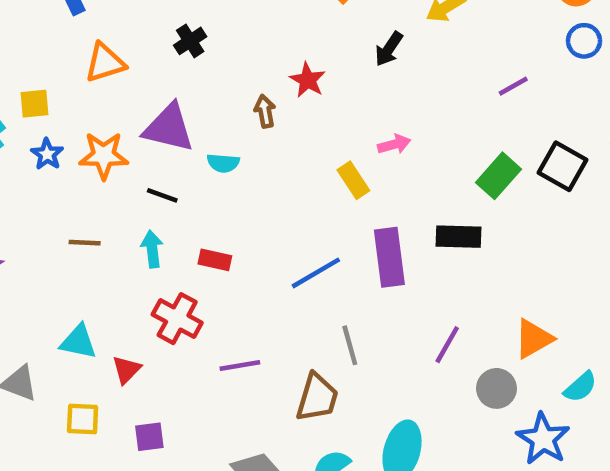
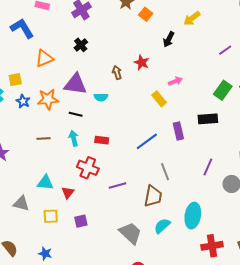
red star: (308, 80) -> (142, 62), moved
purple rectangle: (389, 257) -> (178, 131), size x0.7

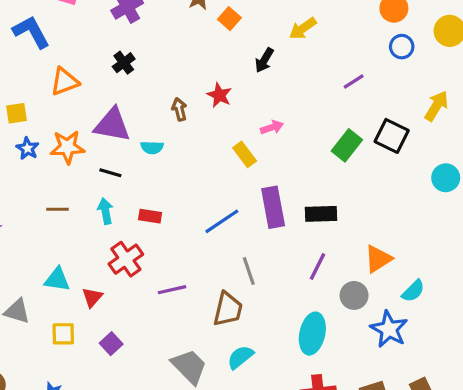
black rectangle: (208, 119) -> (321, 214), moved
purple rectangle: (178, 131) -> (273, 207), size x1.4
red cross: (88, 168) -> (126, 259), turned 30
cyan ellipse: (193, 216) -> (312, 334), moved
purple square: (81, 221) -> (111, 344), turned -32

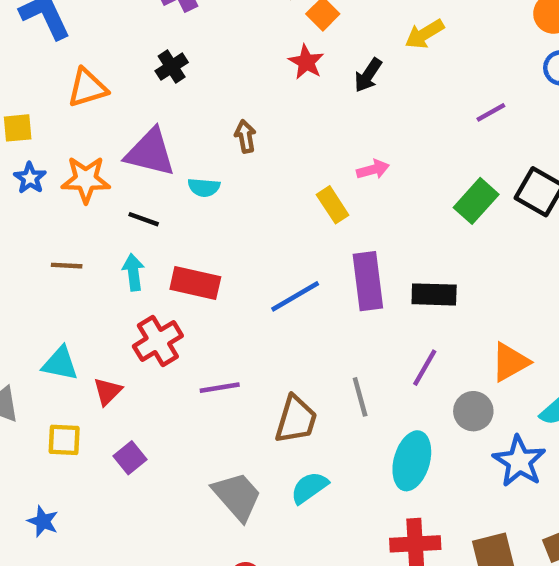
red star: (219, 95) -> (306, 62), moved
red rectangle: (150, 216) -> (195, 283), size x1.5
gray line: (249, 271) -> (360, 397), moved

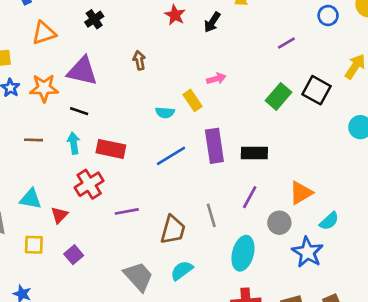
cyan semicircle: (204, 187) -> (165, 113), moved

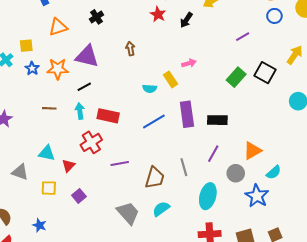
black line: (79, 111) -> (84, 87), turned -48

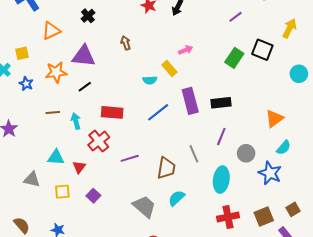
blue star: (32, 68) -> (26, 84), moved
cyan arrow: (80, 111) -> (76, 121), moved
orange triangle: (252, 151) -> (274, 119), moved

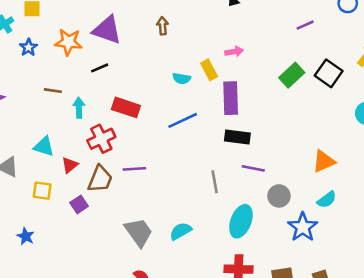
purple rectangle: (190, 101) -> (231, 98), moved
black rectangle: (221, 103) -> (237, 137), moved
purple line: (221, 137) -> (253, 168), turned 66
brown trapezoid: (166, 168) -> (100, 179), moved

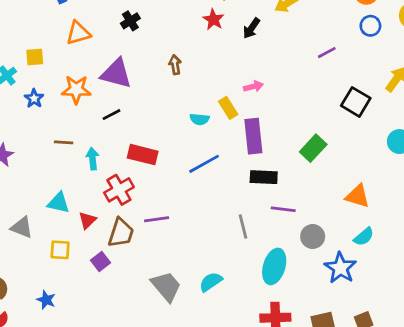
green rectangle: (292, 75) -> (313, 148), moved
orange triangle: (324, 161) -> (358, 196), turned 45

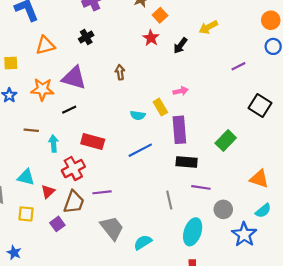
gray trapezoid: (166, 286) -> (112, 228), moved

